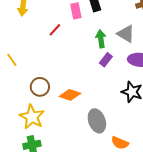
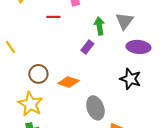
red line: (55, 30) -> (53, 17), turned 48
gray triangle: (126, 34) -> (124, 21), turned 36
purple rectangle: (106, 60) -> (87, 47), moved

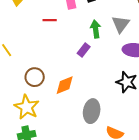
orange diamond: (68, 82) -> (65, 85), turned -40
gray ellipse: (95, 108) -> (92, 111), turned 30

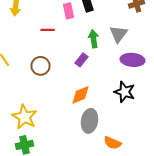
brown circle: (35, 77) -> (40, 66), moved
orange diamond: (65, 85) -> (80, 95), moved

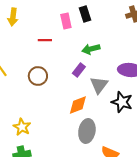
gray triangle: (118, 34) -> (99, 85), moved
green arrow: (94, 39) -> (91, 49), turned -96
yellow star: (24, 117) -> (22, 127), size x0.7

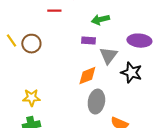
purple rectangle: (79, 70) -> (88, 41), turned 56
brown circle: (38, 76) -> (31, 44), moved
yellow star: (22, 127) -> (31, 98), turned -30

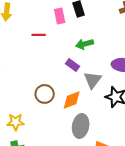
purple rectangle: (88, 41) -> (73, 65), turned 32
brown circle: (31, 44) -> (45, 94), moved

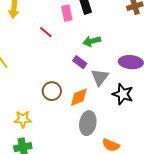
red line: (39, 35) -> (46, 32), turned 40

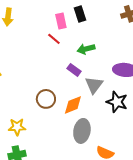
red line: (46, 32) -> (54, 39), moved

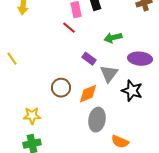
green arrow: (86, 49) -> (113, 38), moved

